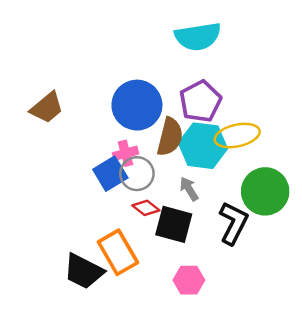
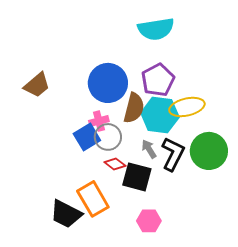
black L-shape: (233, 223) -> (173, 154), moved

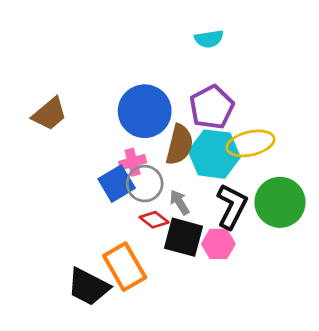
cyan semicircle: (156, 29) -> (209, 39), size x0.6
gray arrow: (149, 149) -> (179, 202), moved
pink hexagon: (149, 221) -> (218, 244), moved

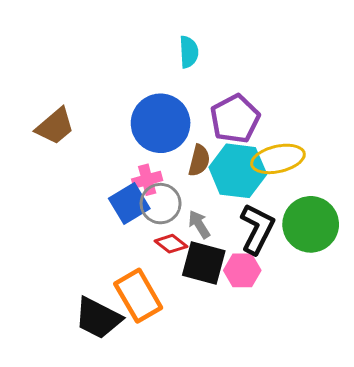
cyan semicircle: (209, 39) -> (189, 52), moved, turned -84
brown semicircle: (179, 145) -> (199, 160), size x0.7

